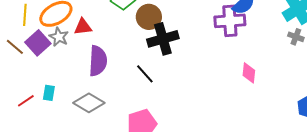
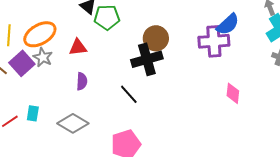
brown circle: (149, 17) -> (156, 38), moved
red triangle: (83, 27) -> (78, 47), moved
purple semicircle: (98, 61) -> (82, 81), size x0.6

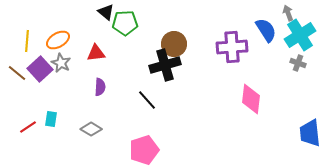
blue semicircle: (228, 24) -> (266, 30), moved, turned -80
orange ellipse: (40, 34) -> (58, 40), size x0.7
pink diamond: (233, 93) -> (251, 99), size x1.4
gray diamond: (73, 123) -> (91, 129), size x0.7

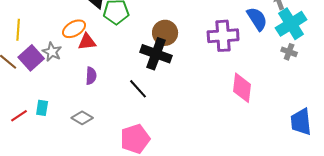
orange ellipse: (58, 40) -> (74, 29), moved
black cross: (165, 65) -> (156, 54), turned 36

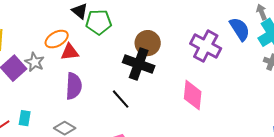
purple cross: (223, 36) -> (206, 46), turned 32
purple semicircle: (91, 76) -> (74, 86), size x1.5
pink diamond: (242, 88) -> (193, 95), moved

